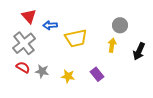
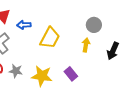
yellow trapezoid: (76, 38) -> (50, 38), turned -50
yellow star: (68, 76) -> (42, 76), size x1.5

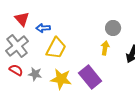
yellow trapezoid: (50, 38) -> (56, 48), moved
purple rectangle: (71, 74) -> (90, 77), size x1.6

